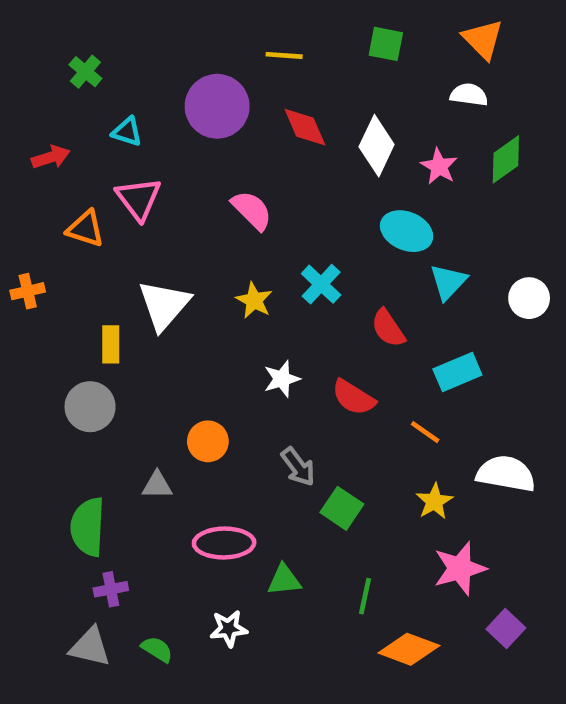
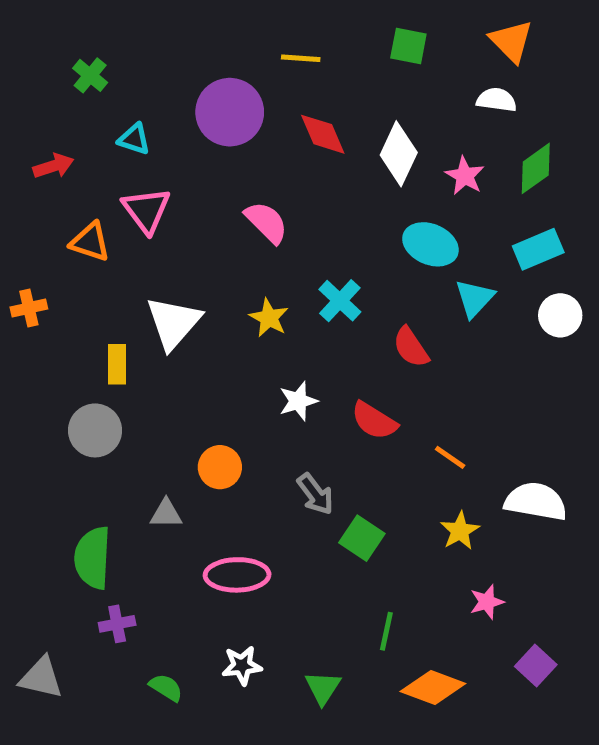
cyan rectangle: (457, 372) -> (538, 249), moved
pink star: (460, 568) -> (487, 602), size x0.6
green triangle: (284, 580) -> (323, 688), moved, turned -51
gray triangle: (90, 647) -> (41, 678), moved

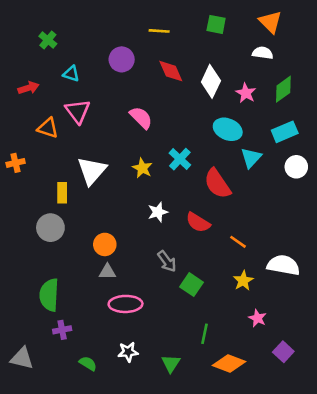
purple circle: (230, 112) -> (122, 59), size x0.7
red semicircle: (411, 347) -> (217, 184), size x1.4
orange circle: (220, 467) -> (105, 244), moved
gray triangle: (166, 514) -> (107, 272), moved
pink star: (487, 602) -> (257, 318), turned -30

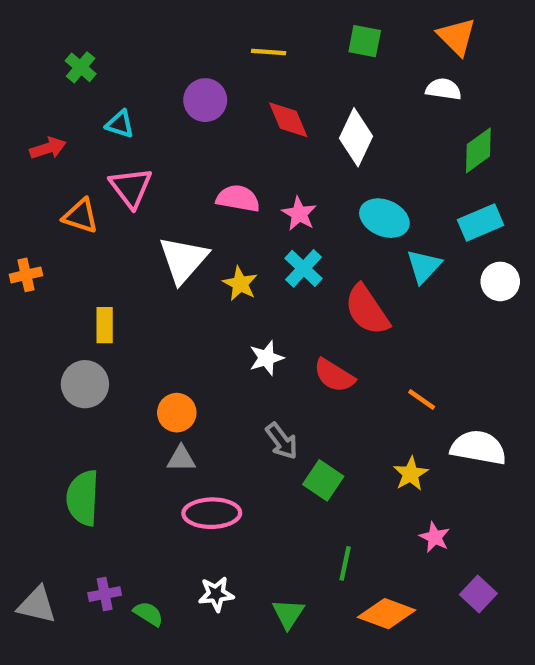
pink star: (246, 93) -> (299, 214), moved
pink semicircle: (141, 118) -> (238, 198), turned -35
white triangle: (92, 171) -> (183, 260), moved
orange line: (238, 242) -> (422, 400), moved
purple cross: (62, 330) -> (105, 594), moved

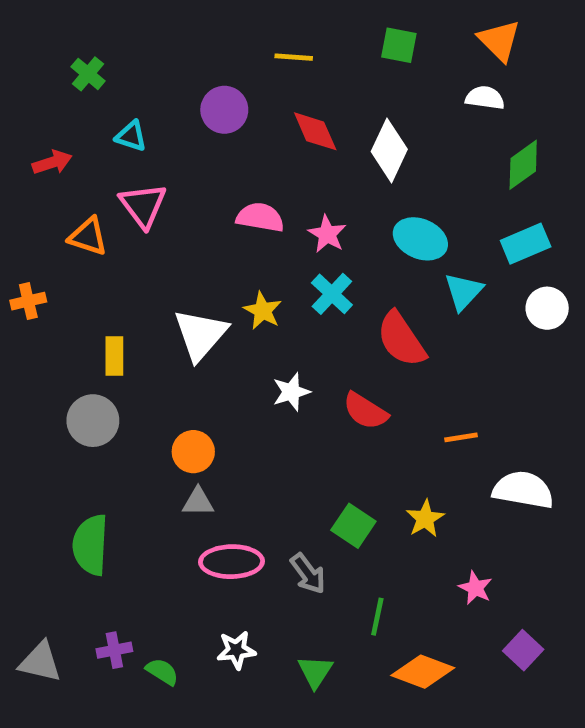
white triangle: (183, 260) -> (200, 334), moved
orange line: (422, 400) -> (461, 437), turned -44
gray arrow: (282, 441) -> (308, 574), moved
yellow star: (411, 474) -> (425, 519), moved

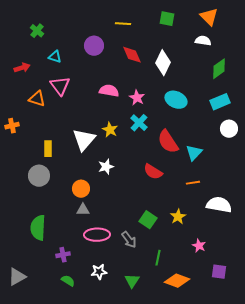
cyan triangle: (463, 291) -> (194, 153), moved
white star: (291, 392) -> (106, 167), moved
purple cross: (114, 650) -> (63, 255), moved
purple square: (523, 650) -> (219, 272), turned -35
gray triangle: (40, 662) -> (17, 277), turned -42

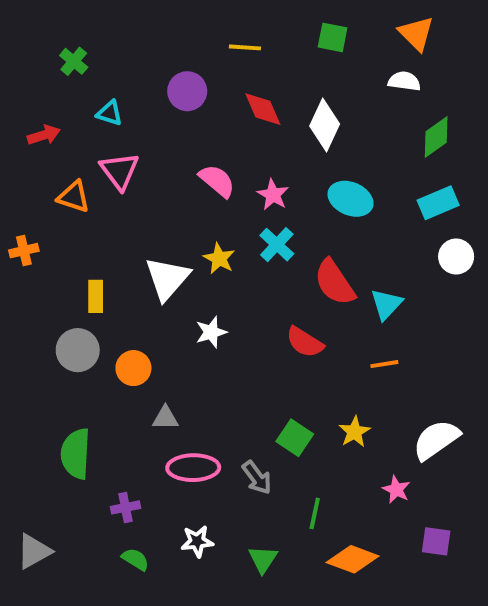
pink semicircle: (109, 91) -> (217, 181), turned 30
orange circle: (81, 189) -> (133, 368), moved
white semicircle: (219, 205) -> (436, 440), moved, turned -45

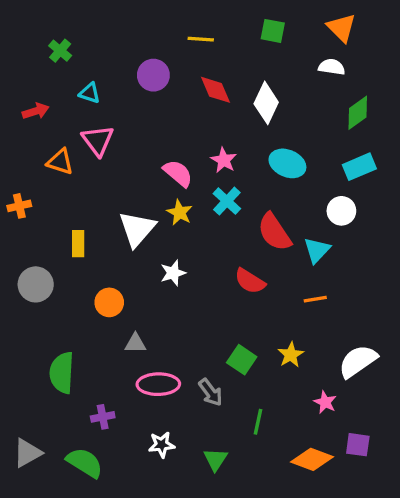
pink semicircle: (217, 181) -> (178, 173), moved
white circle: (456, 257) -> (341, 211), moved
gray circle: (78, 350) -> (36, 284), moved
green semicircle: (135, 559) -> (85, 463), moved, size x1.6
orange diamond: (353, 559) -> (312, 459), moved

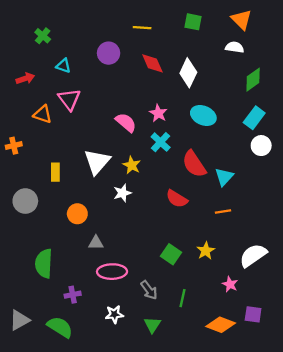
cyan rectangle: (359, 167) -> (254, 118), turned -30
white circle: (341, 211) -> (261, 146), moved
yellow star: (180, 212) -> (132, 165), moved
gray arrow: (211, 392) -> (149, 290), moved

